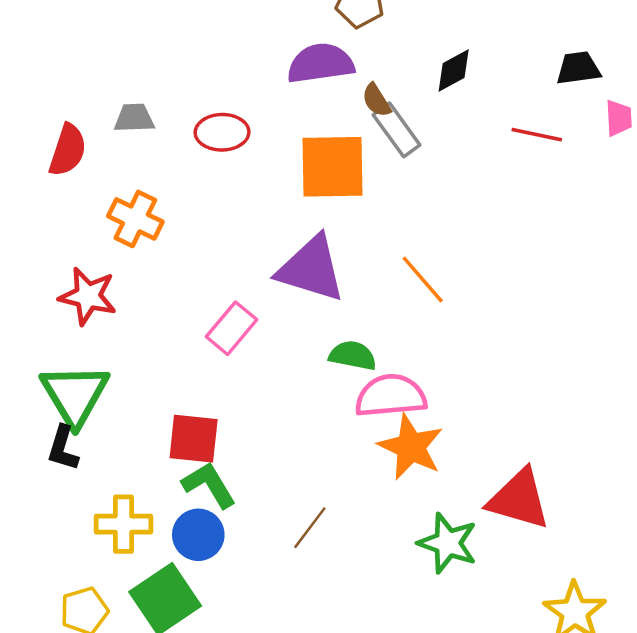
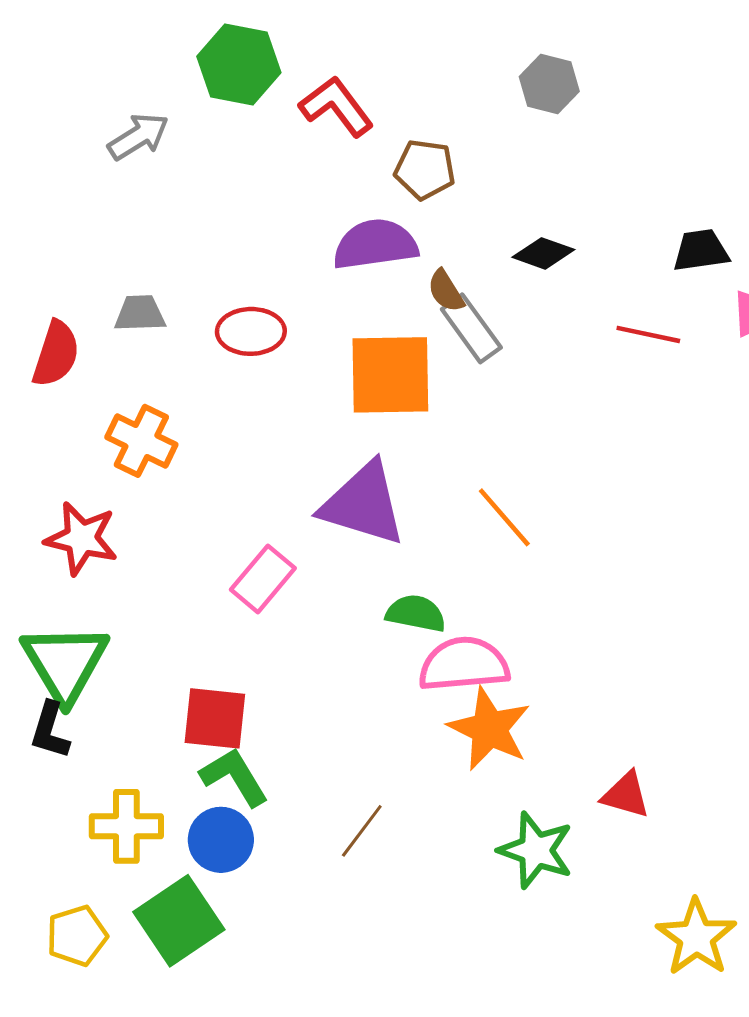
black diamond: (454, 71) -> (543, 253), turned 48
red triangle: (519, 499) -> (626, 795), size x0.6

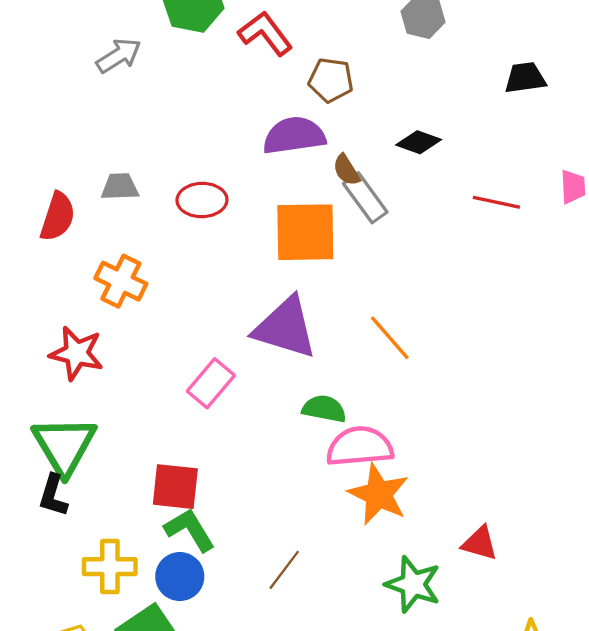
black trapezoid: (701, 250) -> (525, 78), moved

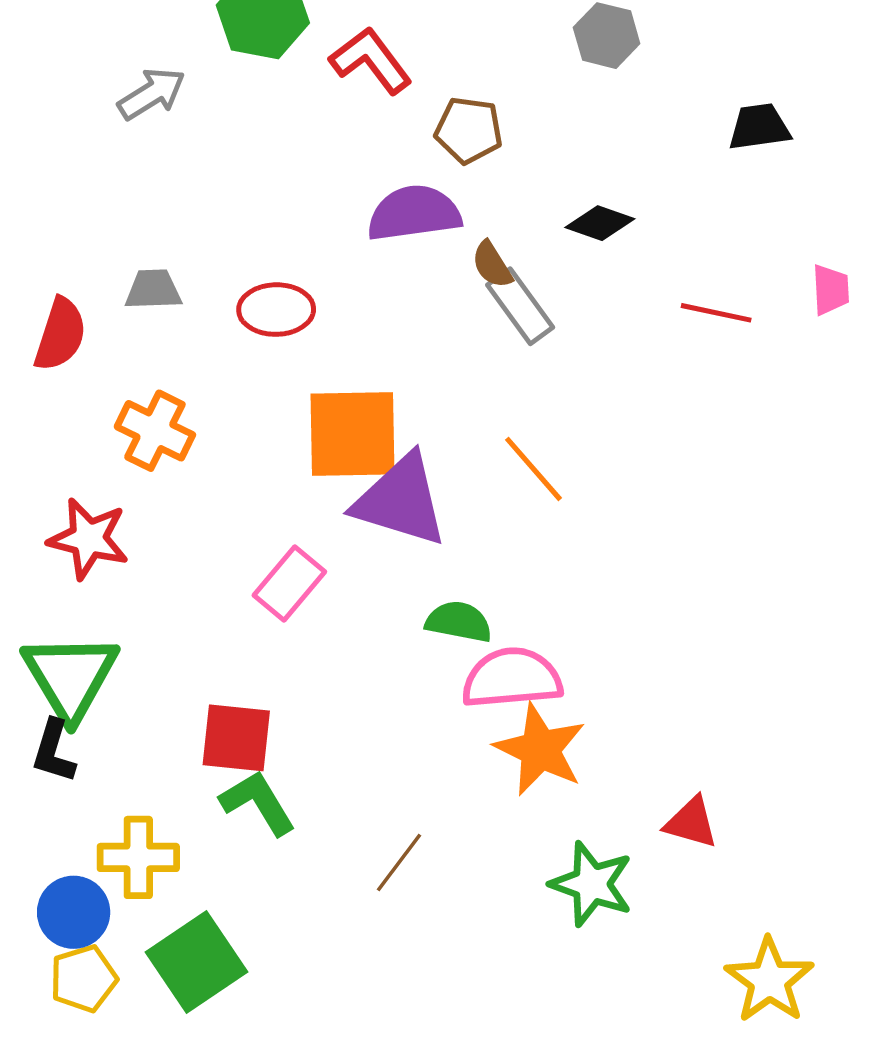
orange square: (305, 232) -> (352, 434), moved
orange line: (390, 338) -> (533, 469), moved
blue circle: (180, 577) -> (74, 912), moved

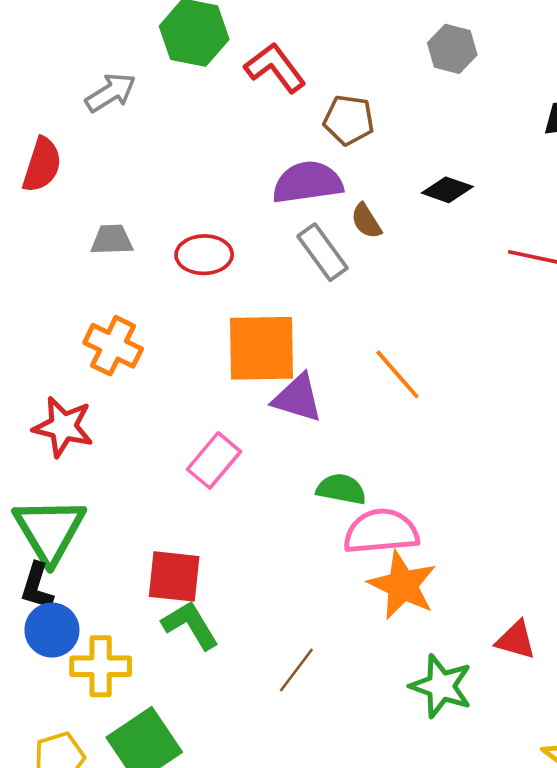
gray rectangle: (520, 306) -> (323, 252), moved
red semicircle: (60, 334) -> (42, 165), moved
purple triangle: (401, 500) -> (298, 398), size x0.7
blue circle: (74, 912) -> (52, 630), moved

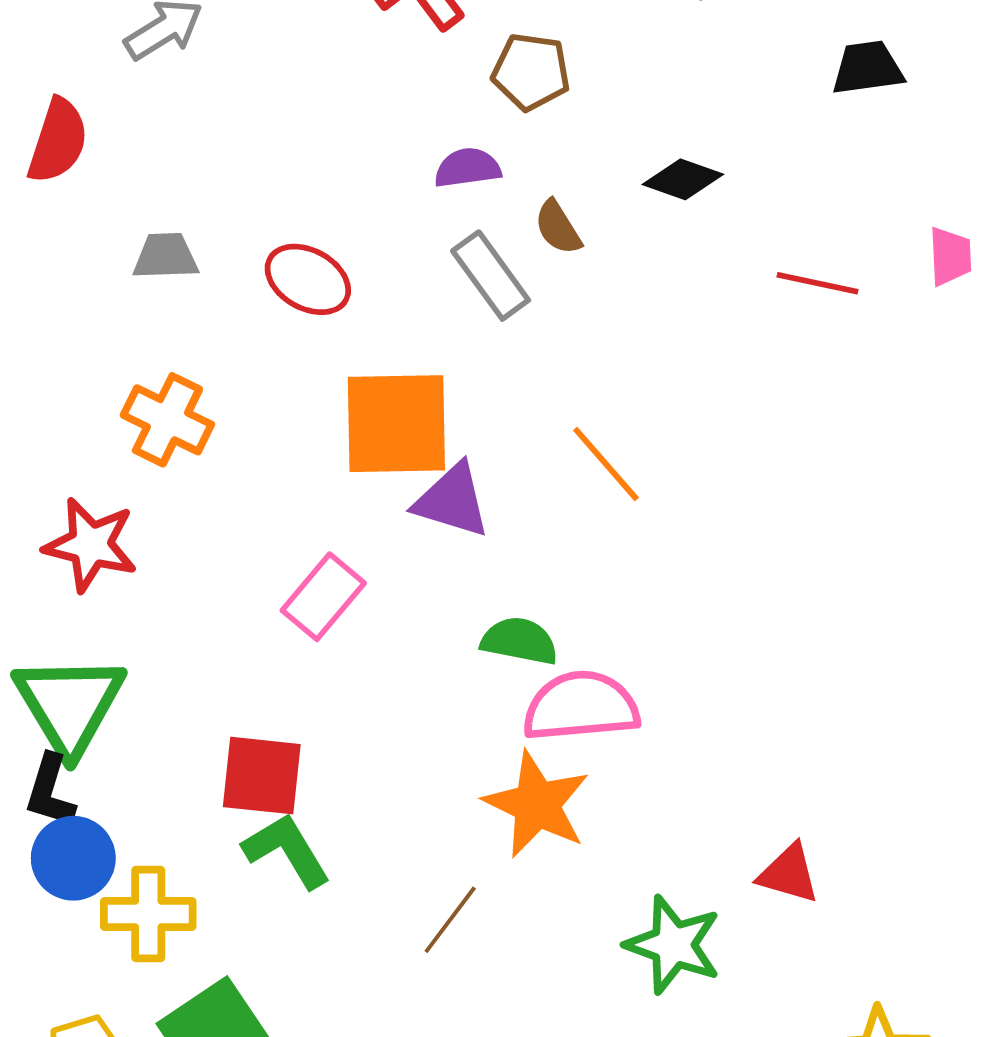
purple semicircle: (308, 182) -> (467, 168), size x0.6
red ellipse: (204, 255) -> (308, 279), turned 30
orange star: (402, 585) -> (537, 804), moved

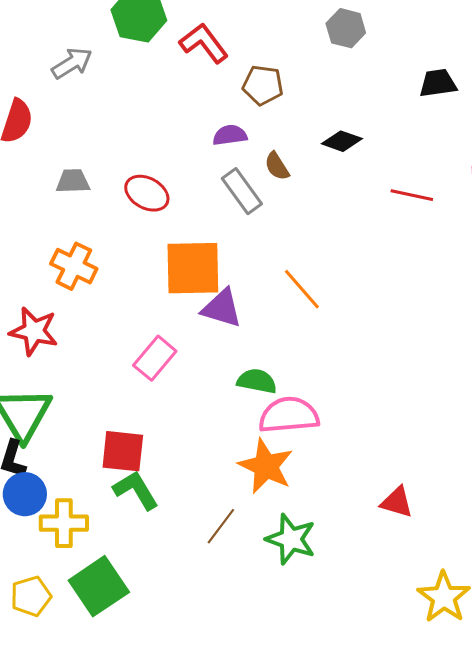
green star: (673, 945) -> (291, 539), moved

